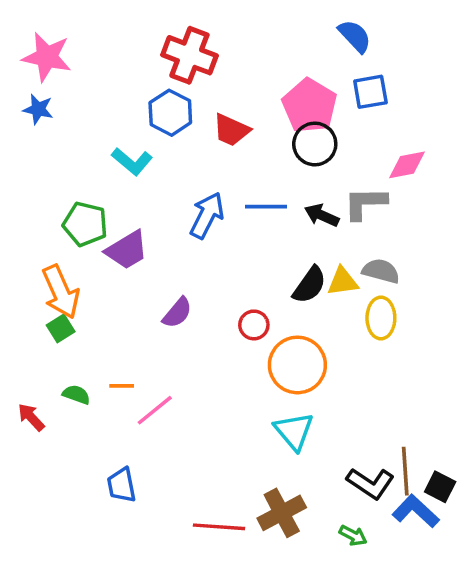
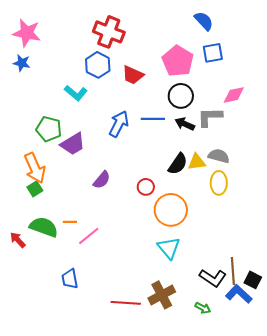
black circle: (315, 144) -> (181, 96), moved
green semicircle: (76, 395) -> (44, 227), size x1.8

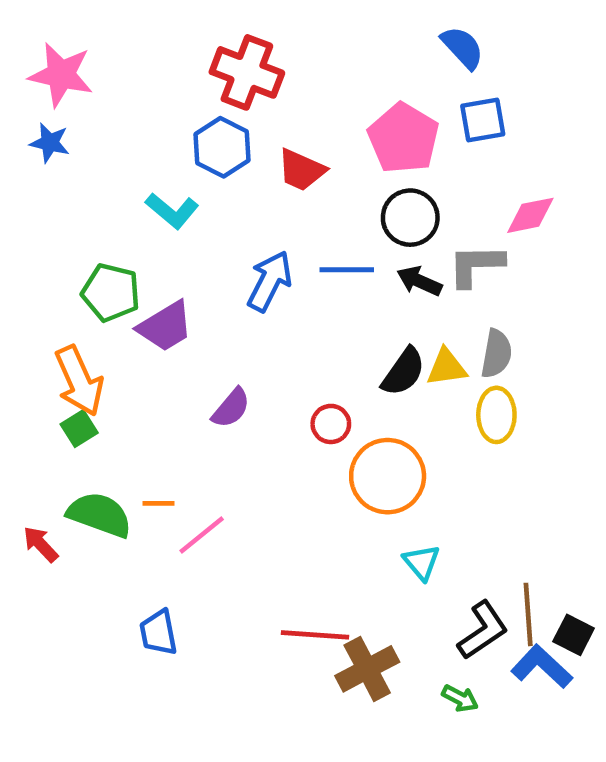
gray semicircle: (219, 156) -> (496, 354), turned 85
cyan triangle: (169, 248) -> (422, 562), moved, size x0.7
black L-shape: (213, 278) -> (483, 630), turned -68
red line: (126, 303) -> (315, 635), moved

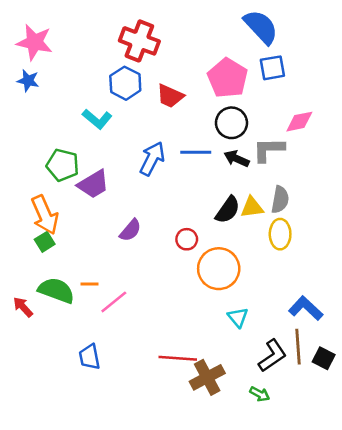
blue semicircle: (462, 47) -> (261, 27), size x1.4
blue L-shape: (542, 667) -> (306, 308), moved

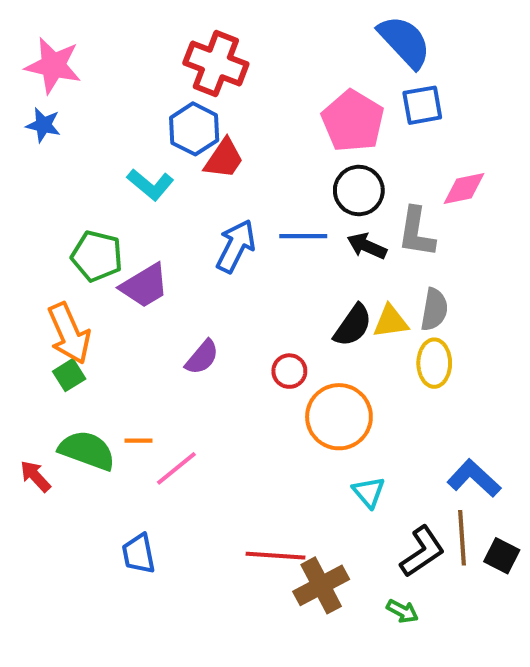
red trapezoid: (170, 96) -> (224, 159), moved, turned -80
gray L-shape: (269, 150) -> (416, 232), turned -80

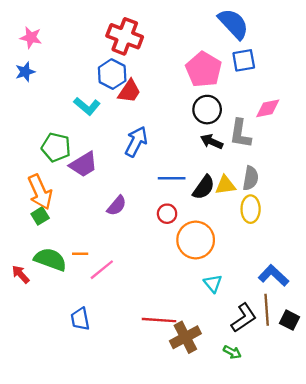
pink star: (53, 65) -> (31, 37), size x0.7
blue star: (43, 125) -> (25, 72), turned -30
blue line: (303, 236) -> (172, 178), moved

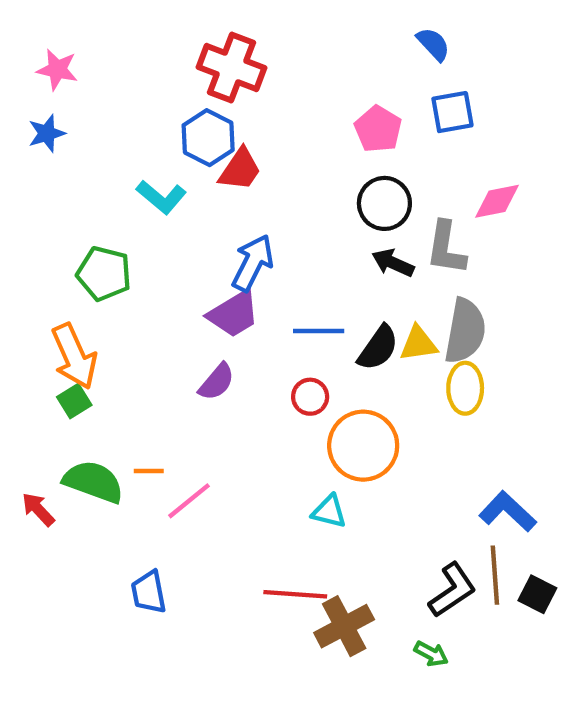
blue semicircle: (233, 24) -> (433, 44), size x0.6
pink pentagon: (204, 70) -> (378, 129), size x0.7
purple trapezoid: (84, 164) -> (234, 314), moved
gray semicircle: (251, 178) -> (465, 331), size x1.4
cyan triangle: (213, 283) -> (329, 511), moved, turned -36

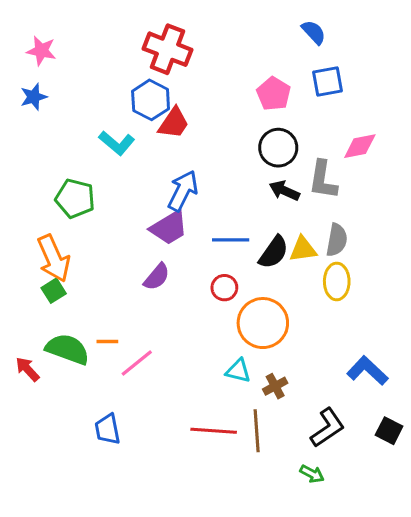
gray semicircle: (465, 331) -> (337, 240), size x0.7
brown line: (495, 575) -> (257, 431), moved
brown cross: (344, 626) -> (275, 386), moved, size x0.6

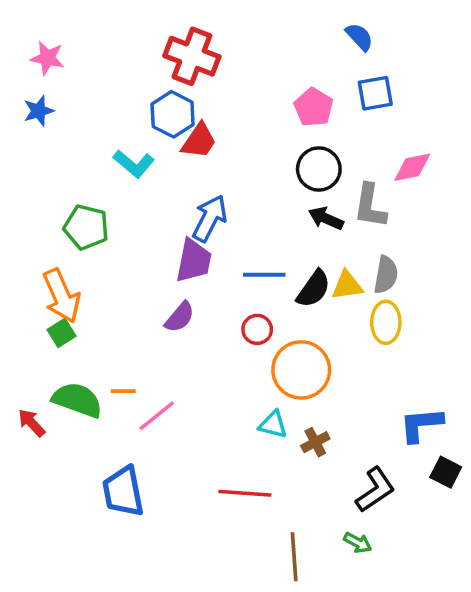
purple trapezoid: (169, 228) -> (194, 261), turned -48
blue L-shape: (367, 371) -> (421, 425), turned -48
blue trapezoid: (107, 429) -> (123, 492), size x1.4
brown line: (257, 431) -> (294, 557), moved
black square: (389, 431) -> (446, 472), moved

